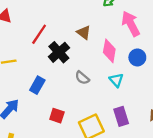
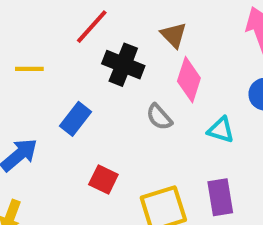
pink diamond: (109, 51) -> (189, 80), moved
black cross: (59, 52) -> (123, 65), turned -35
cyan triangle: (116, 80) -> (221, 130), turned -40

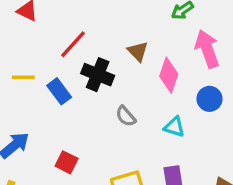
pink diamond: (189, 80) -> (169, 75), moved
blue rectangle: (75, 119) -> (59, 91), moved, turned -75
red square: (103, 180) -> (67, 162), moved

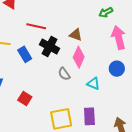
red line: (73, 44) -> (36, 26), turned 54
brown triangle: (138, 51) -> (76, 35), turned -32
pink diamond: (169, 75) -> (79, 57), moved

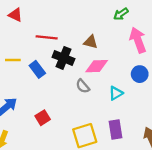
pink diamond: (79, 57) -> (97, 66), turned 70
cyan triangle: (93, 84) -> (116, 93), turned -48
red square: (25, 99) -> (43, 118), turned 32

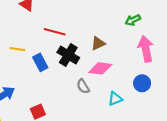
brown triangle: (91, 42) -> (98, 43), turned -48

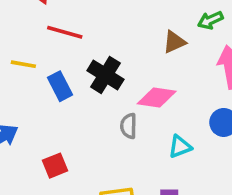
red line: (55, 32) -> (65, 32), moved
brown triangle: (98, 43) -> (174, 42), moved
gray semicircle: (83, 86) -> (129, 126), turned 32

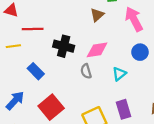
yellow line: (23, 64) -> (13, 46), moved
blue rectangle: (60, 86) -> (36, 71), moved
red square: (55, 166) -> (51, 107), size x1.6

